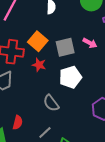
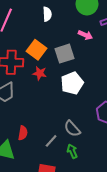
pink arrow: (90, 43) -> (85, 35), moved
gray semicircle: (51, 103) -> (72, 129), moved

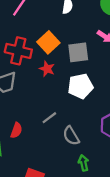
gray line: (51, 141) -> (49, 118), moved
green arrow: (72, 151) -> (83, 163), moved

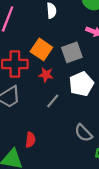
gray line: (49, 118) -> (53, 101), moved

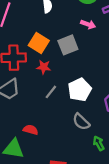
white pentagon: (81, 84) -> (80, 90), moved
red semicircle: (30, 140) -> (31, 130), turned -80

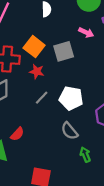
white pentagon: (80, 90) -> (71, 98), turned 30
red semicircle: (31, 130) -> (17, 134), turned 112

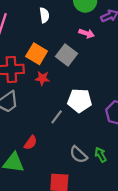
gray square: (64, 51) -> (67, 55), turned -30
gray line: (42, 98) -> (57, 117), moved
gray semicircle: (70, 131) -> (78, 155), moved

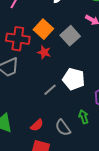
red semicircle: (31, 143) -> (37, 125), moved
green arrow: (101, 155) -> (84, 117), moved

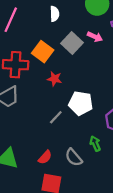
gray square: (70, 36) -> (72, 43), moved
red star: (44, 52) -> (55, 79), moved

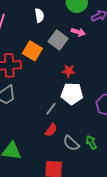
red star: (55, 79) -> (69, 71), moved
green arrow: (95, 143) -> (91, 142), moved
red semicircle: (45, 157) -> (51, 130), moved

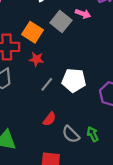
red star: (69, 71) -> (36, 59), moved
gray line: (51, 109) -> (47, 84), moved

